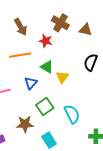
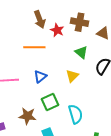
brown cross: (60, 23) -> (80, 22), turned -30
red star: (46, 41) -> (57, 30), moved
green triangle: (47, 67) -> (81, 52), moved

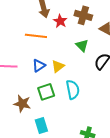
yellow triangle: (72, 76) -> (58, 66), moved
cyan semicircle: (76, 114) -> (73, 90), moved

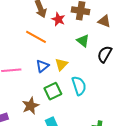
orange line: (36, 36) -> (36, 37), turned 30
brown star: (22, 104) -> (31, 106), turned -30

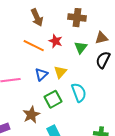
red star: (58, 19) -> (56, 41), moved
brown triangle: (104, 21) -> (101, 38), moved, turned -32
green triangle: (83, 41) -> (81, 47), turned 32

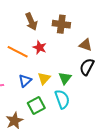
brown arrow: (37, 17) -> (31, 22), moved
brown triangle: (101, 38) -> (86, 45), turned 32
green triangle: (81, 47) -> (65, 78), moved

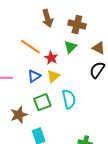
red star: (40, 47) -> (51, 58), moved
green triangle: (65, 78) -> (71, 47), moved

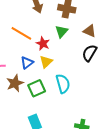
brown star: (19, 115) -> (15, 83), moved

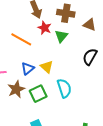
brown triangle: (90, 31) -> (90, 25), moved
red star: (43, 44) -> (45, 28), moved
yellow triangle: (46, 62) -> (47, 67), turned -32

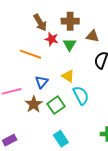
brown triangle: (90, 25) -> (93, 36), moved
yellow triangle: (47, 67) -> (68, 76), moved

